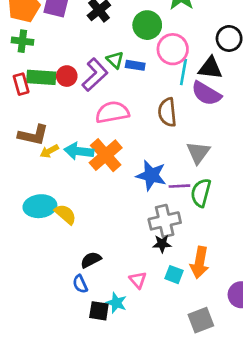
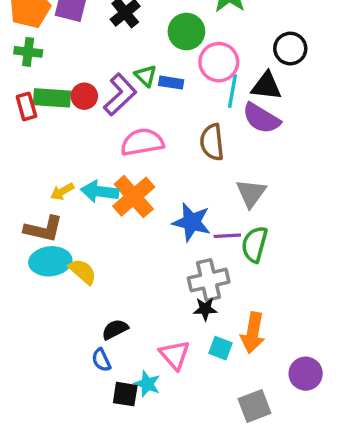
brown L-shape: (33, 135) -> (43, 229), moved
pink triangle: (138, 280) -> (175, 355), size x1.4

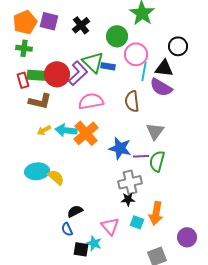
green triangle: (146, 76) -> (93, 62), size x1.6
red circle: (84, 96) -> (57, 74), size x1.6
brown L-shape: (43, 229) -> (40, 101), moved

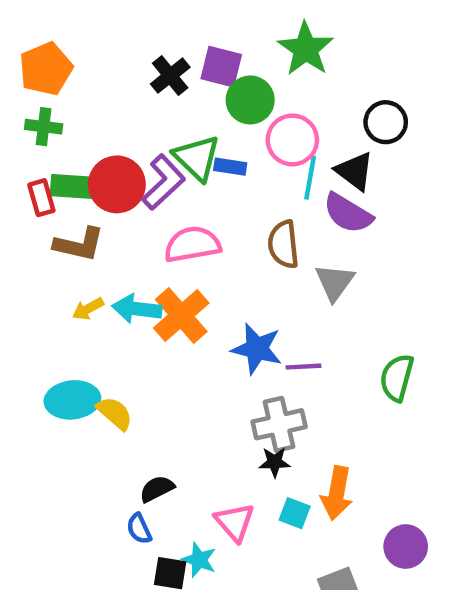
purple square: (49, 21) -> (221, 67), moved
black triangle: (164, 68) -> (355, 171), turned 30
gray triangle: (155, 131) -> (335, 282), moved
green semicircle: (157, 161) -> (397, 378), moved

